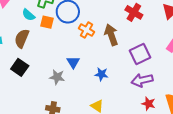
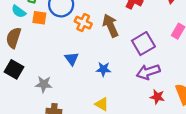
gray star: (57, 77) -> (44, 84), moved

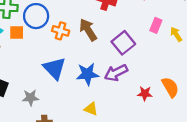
blue triangle: (72, 59) -> (54, 68), size x1.6
blue star: (103, 69) -> (87, 74), size x1.5
purple arrow: (148, 72) -> (116, 73), moved

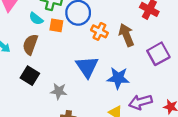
purple arrow: (116, 73) -> (140, 102), moved

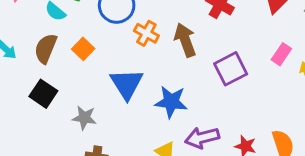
orange square: (56, 25) -> (83, 49), moved, turned 32

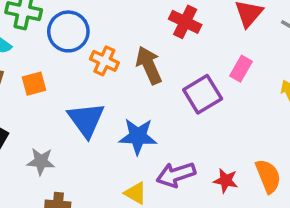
orange square: (83, 49) -> (34, 84), turned 35
pink rectangle: (281, 54) -> (241, 69), moved

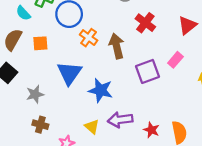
gray star: (41, 161) -> (35, 94), turned -30

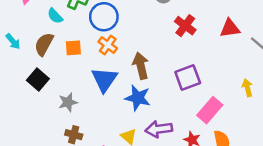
red triangle: (187, 25) -> (230, 28), turned 30
orange cross: (89, 38) -> (108, 45), moved
brown arrow: (117, 46) -> (141, 66), moved
pink rectangle: (175, 60) -> (210, 110), moved, size x1.5

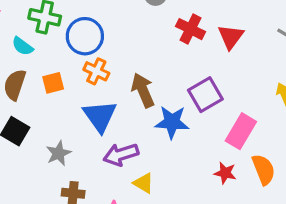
red triangle: (230, 28) -> (231, 37), moved, turned -35
blue star: (138, 98) -> (172, 122), moved
purple arrow: (159, 129) -> (121, 154), moved

